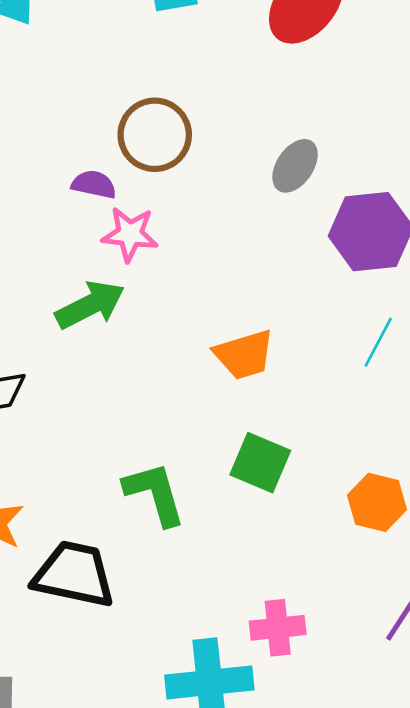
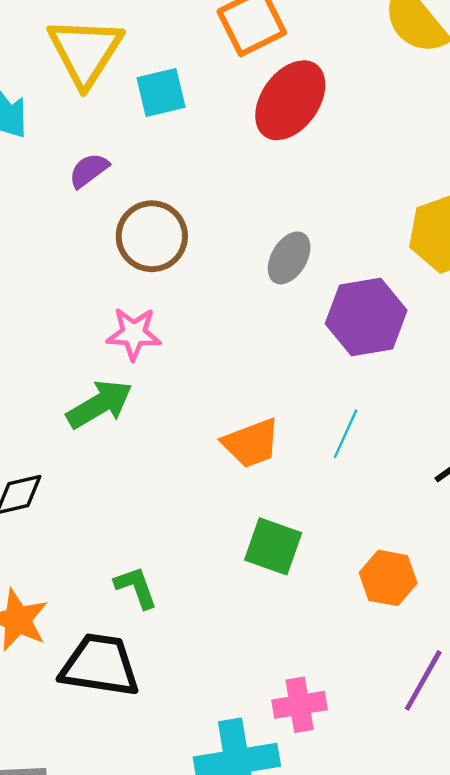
purple semicircle: (94, 184) -> (89, 170), moved, turned -45
cyan line: (378, 342) -> (346, 434), moved
green L-shape: (155, 494) -> (136, 587), moved, size x0.7

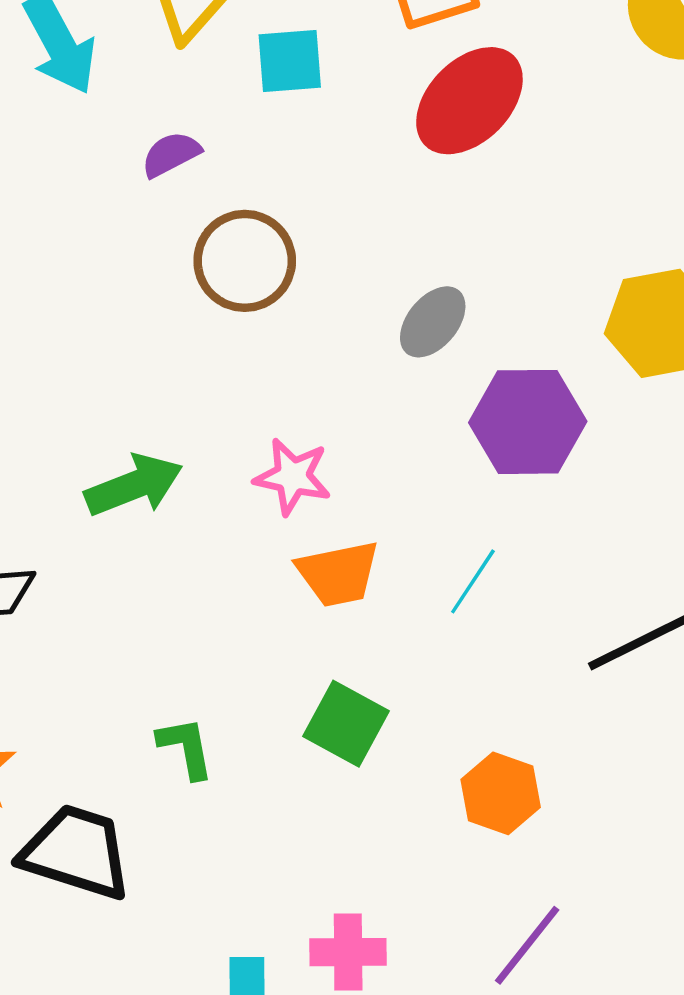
pink star: (134, 334) -> (293, 477), moved
green L-shape: (136, 587) -> (186, 748), moved

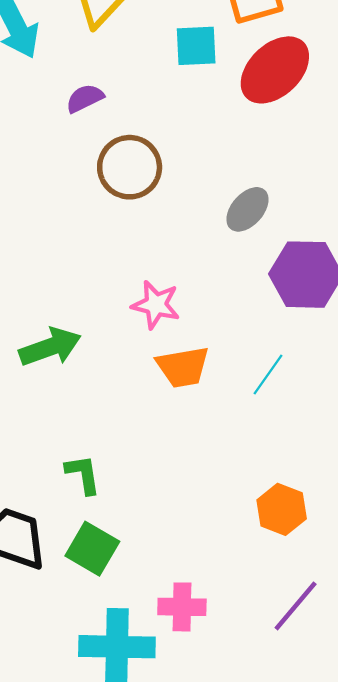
cyan square: (290, 61) -> (196, 46), moved
green arrow: (134, 485) -> (50, 347), moved
green square: (346, 724) -> (92, 549), moved

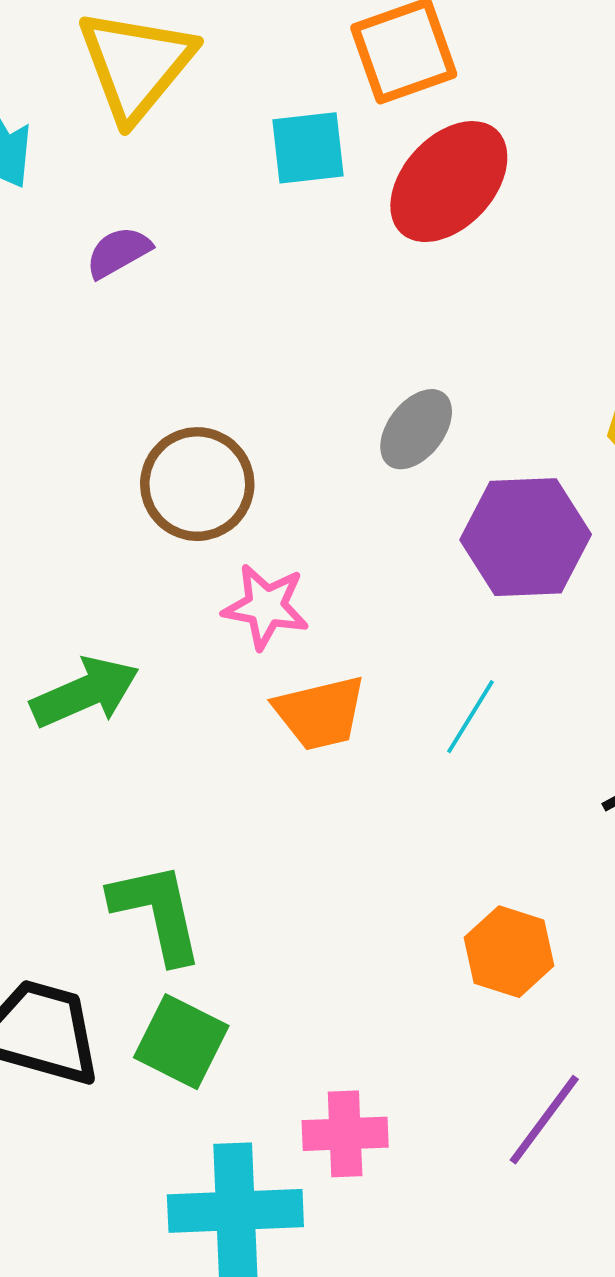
brown circle: (130, 167) -> (197, 484), moved
green L-shape: (83, 474) -> (157, 912), size x1.5

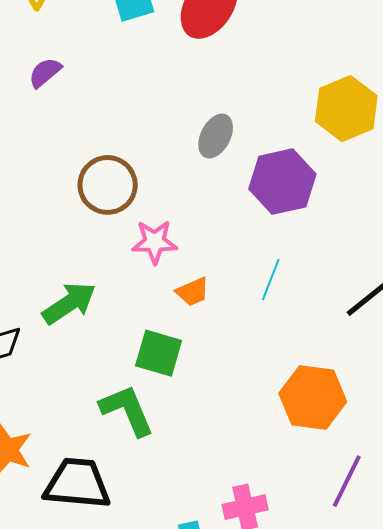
orange trapezoid: (320, 713) -> (193, 292), size x0.7
orange hexagon: (509, 952) -> (313, 397), size x1.4
green square: (181, 1042) -> (159, 353), moved

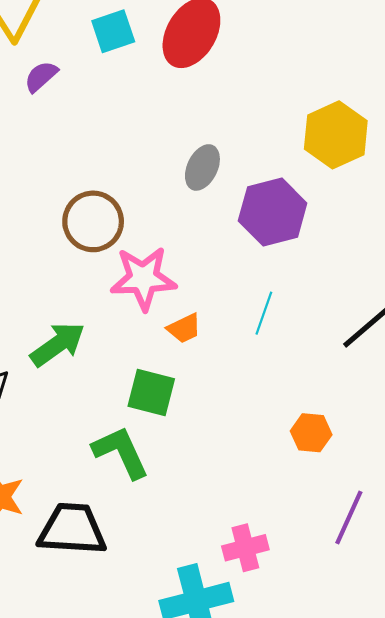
purple semicircle: (45, 72) -> (41, 76), moved
pink star: (155, 242) -> (143, 278), size x1.4
orange hexagon: (313, 397) -> (311, 433), size x0.6

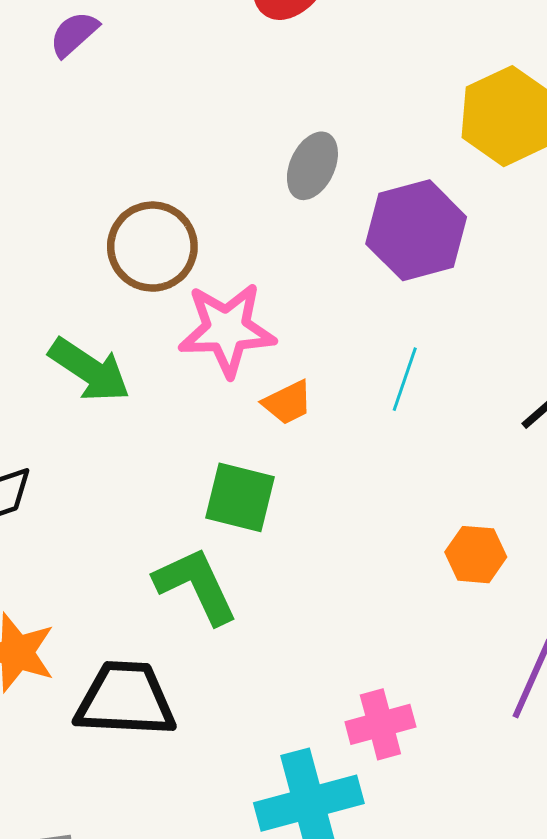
green arrow: (58, 344) -> (89, 370), moved, turned 70

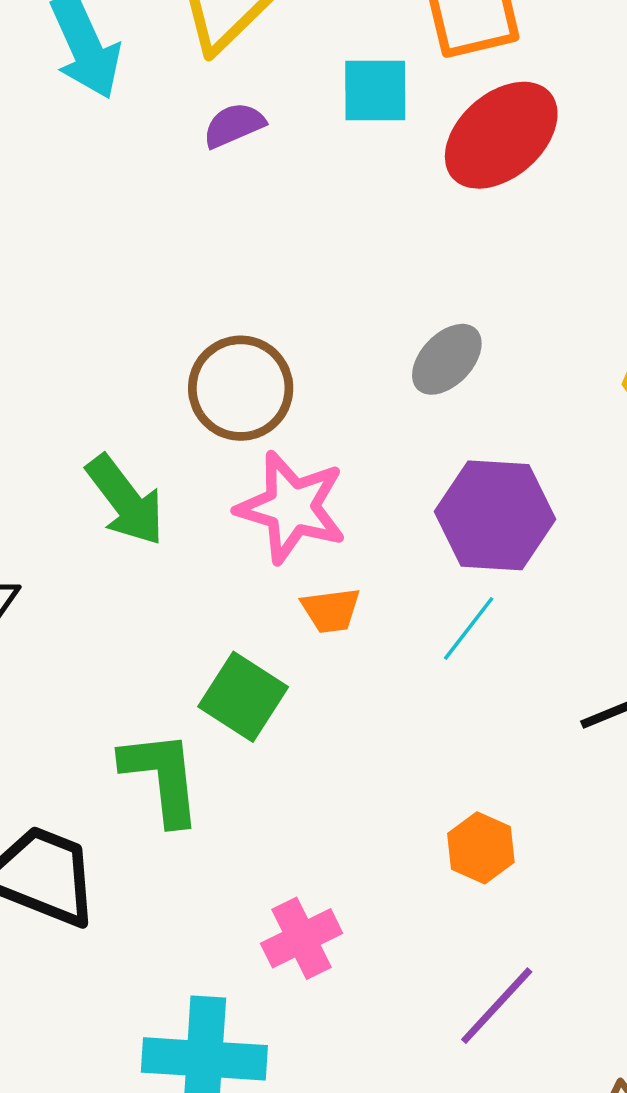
purple hexagon: (416, 230) -> (495, 515), moved
pink cross: (380, 724) -> (302, 938), moved, turned -30

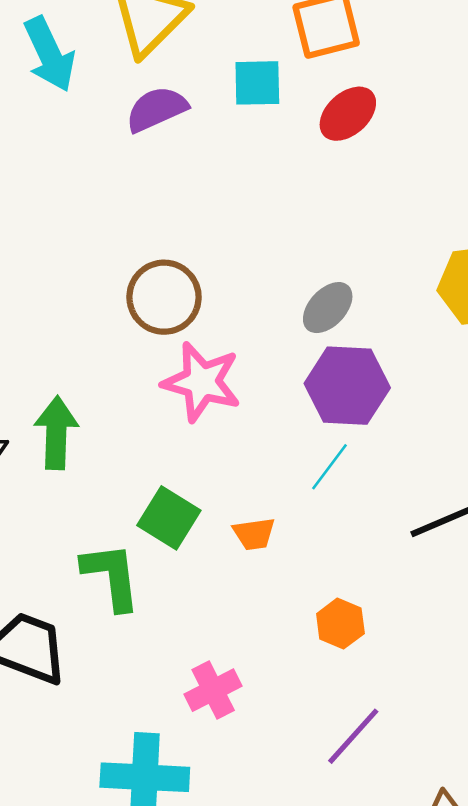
purple semicircle: (234, 125) -> (157, 109), size x1.4
red ellipse: (501, 135) -> (348, 114), size x0.7
gray ellipse: (447, 359) -> (328, 308), moved
green arrow: (125, 500) -> (56, 433), moved, turned -140
orange trapezoid: (331, 610) -> (254, 534), moved

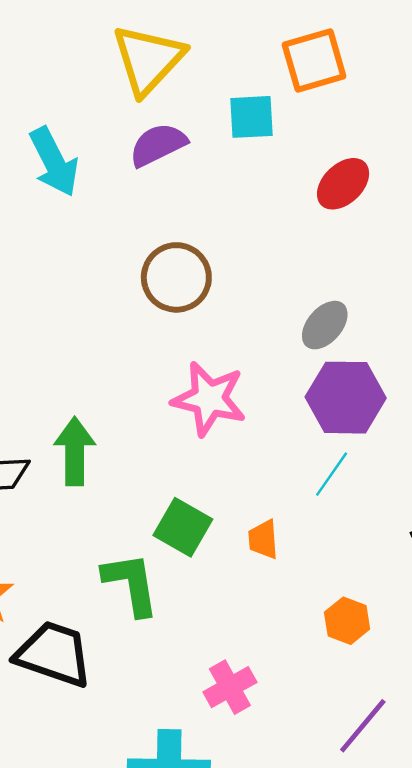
cyan arrow: (49, 54) -> (54, 162), moved
red ellipse: (348, 114) -> (343, 184), moved
brown circle: (164, 297) -> (176, 277), moved
orange trapezoid: (254, 534) -> (263, 539), turned 96

